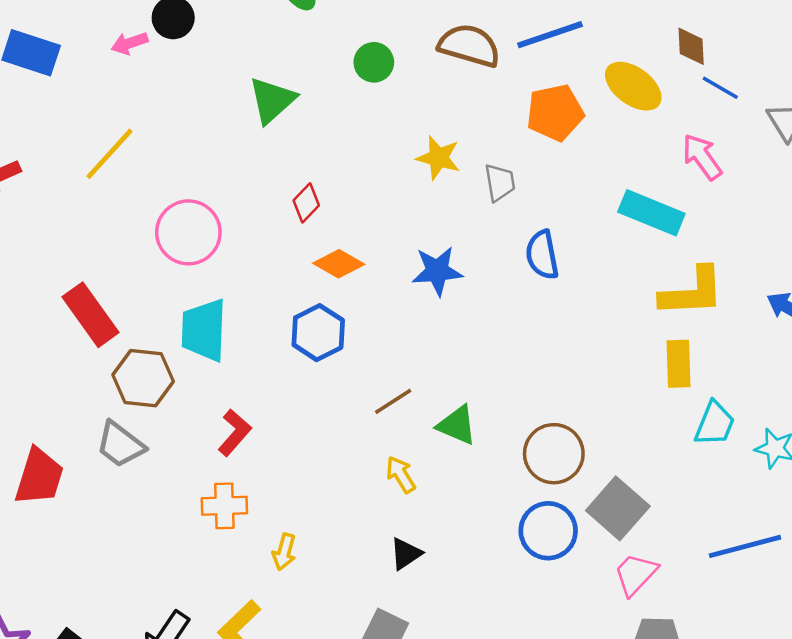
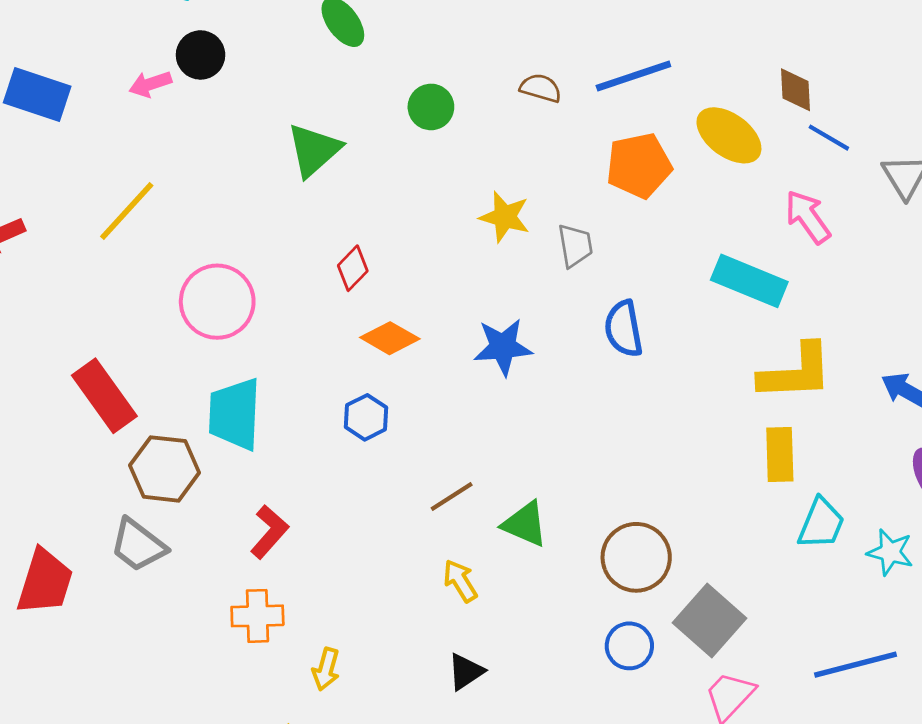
brown semicircle: (469, 45) -> (541, 88), size x0.6
blue hexagon: (318, 333) -> (366, 417), size x0.7
blue circle: (548, 531) -> (629, 646), size x0.7

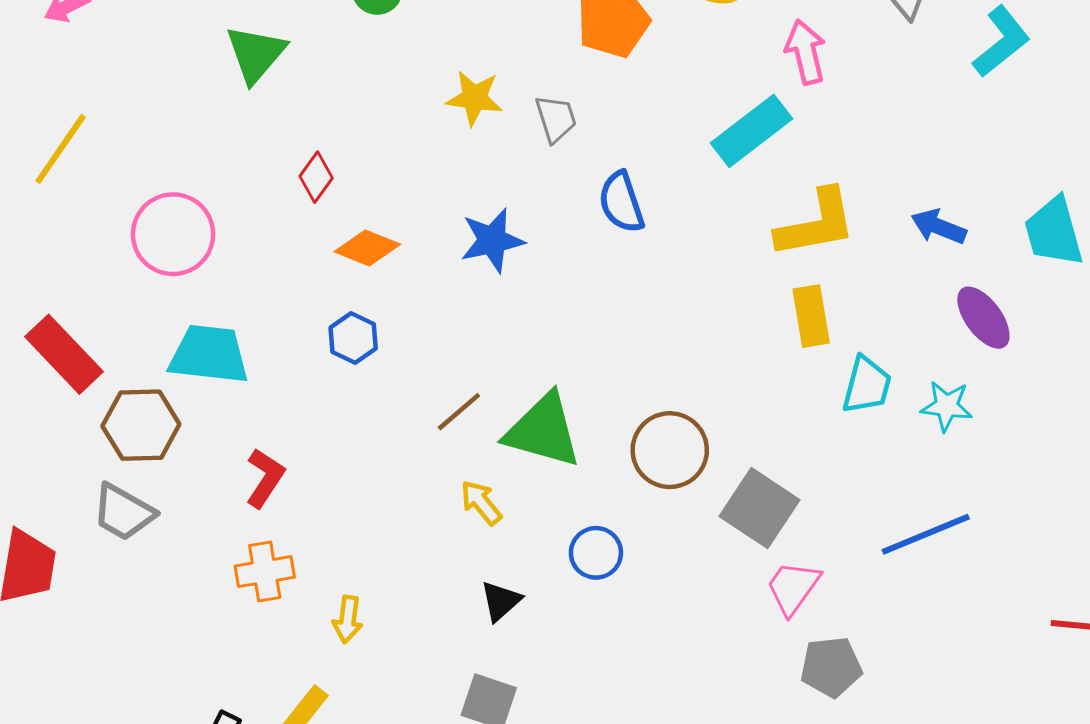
pink arrow: (808, 217) -> (806, 52), turned 30
cyan rectangle: (749, 281) -> (751, 131), turned -52
cyan trapezoid: (235, 414) -> (209, 354), turned 102
green triangle: (525, 524) -> (543, 431), size x1.5
blue circle: (629, 646) -> (596, 553), moved

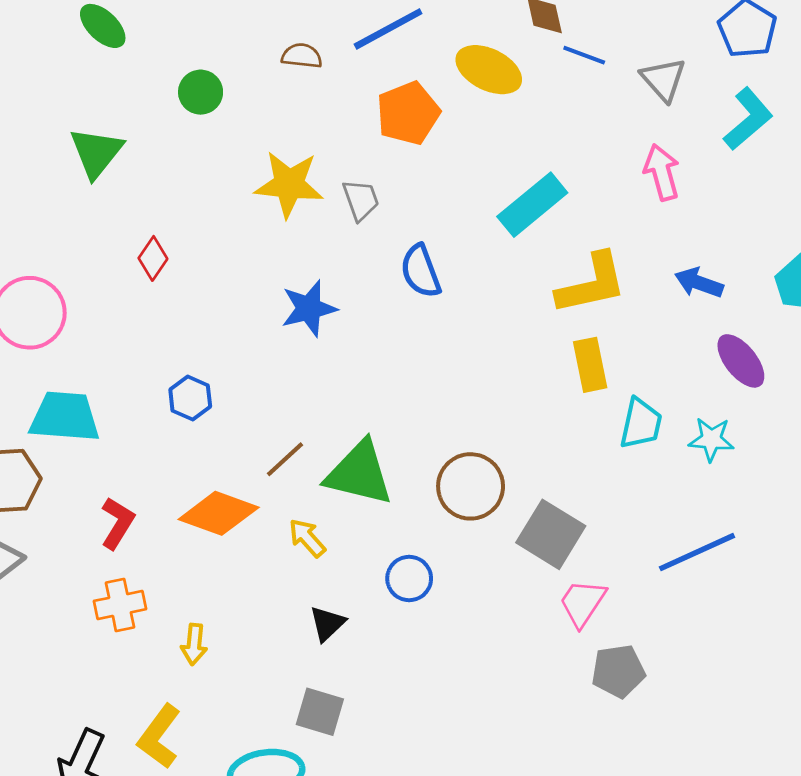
pink arrow: (806, 52) -> (662, 172), moved
yellow star: (474, 98) -> (289, 184), size x1.4
orange diamond: (367, 248) -> (219, 513), moved, size x1.4

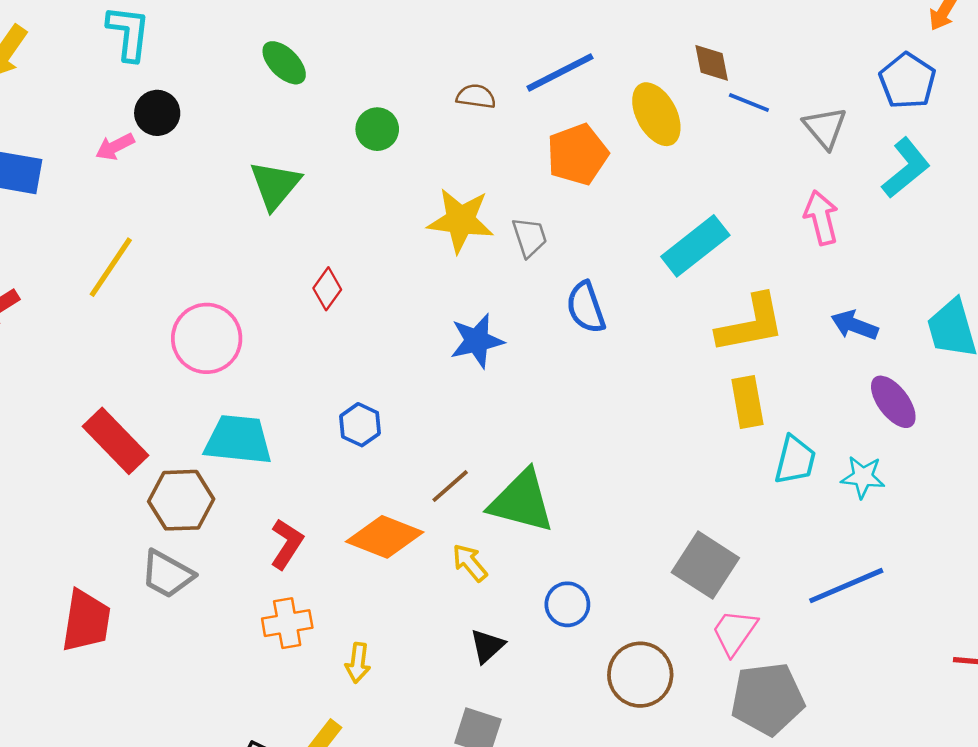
yellow ellipse: (489, 70) -> (656, 114), turned 34
brown circle: (471, 486) -> (640, 675), moved
gray pentagon: (618, 671) -> (767, 699), size x1.4

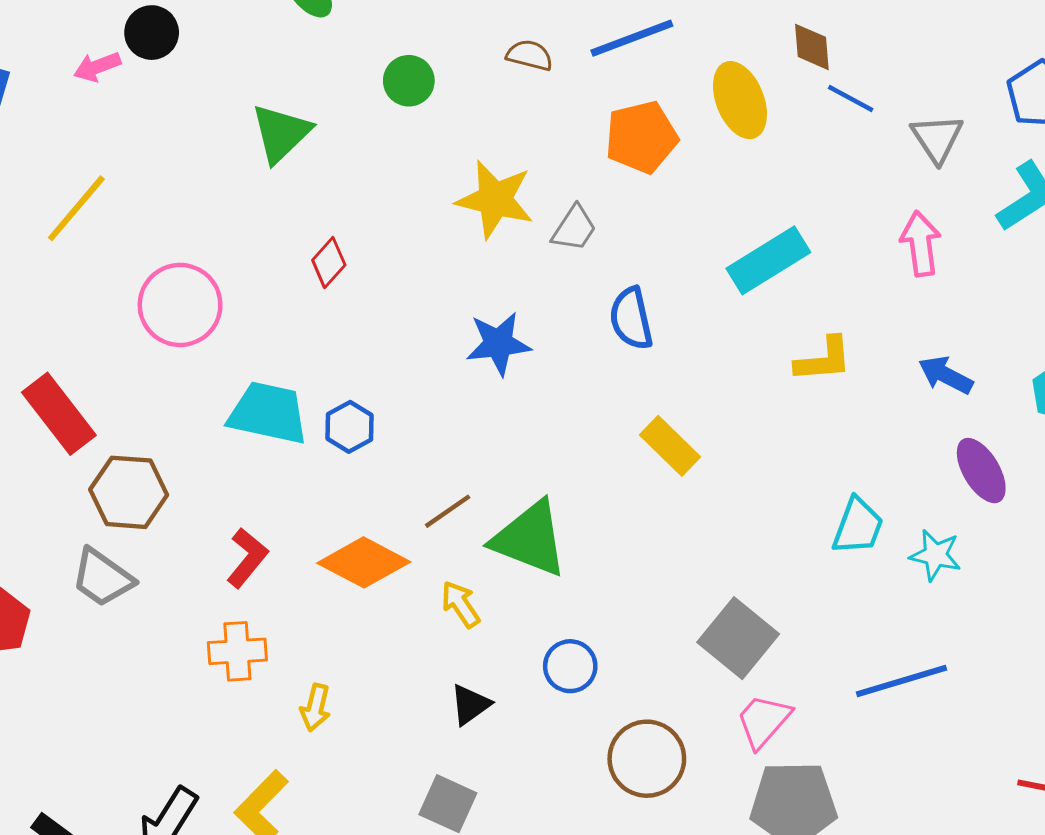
gray trapezoid: (530, 237) -> (574, 228), turned 45
yellow L-shape: (751, 324) -> (824, 360), size x0.7
yellow rectangle: (747, 402) -> (670, 446), moved, turned -42
cyan trapezoid: (238, 440) -> (268, 413), moved

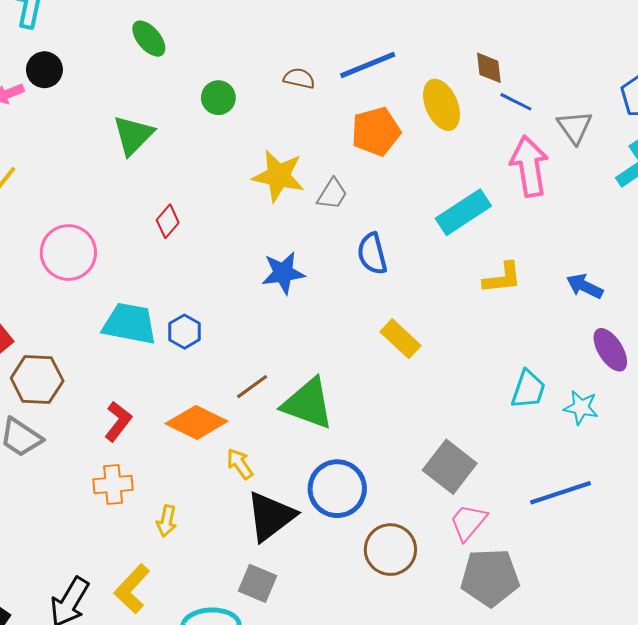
pink arrow: (921, 244) -> (529, 166), moved, size x1.4
yellow arrow: (461, 604) -> (240, 464), moved
blue circle: (570, 666) -> (337, 489), size x1.6
black triangle: (470, 705) -> (271, 516), size x1.8

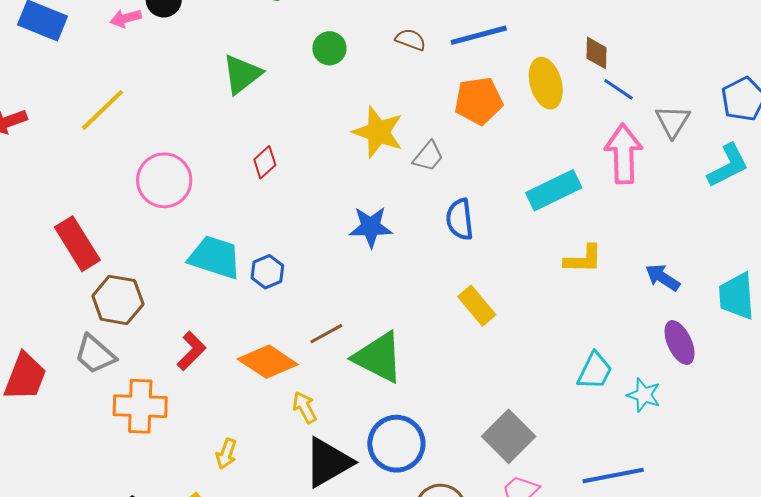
orange cross: (113, 485) -> (140, 406), moved, size x1.4

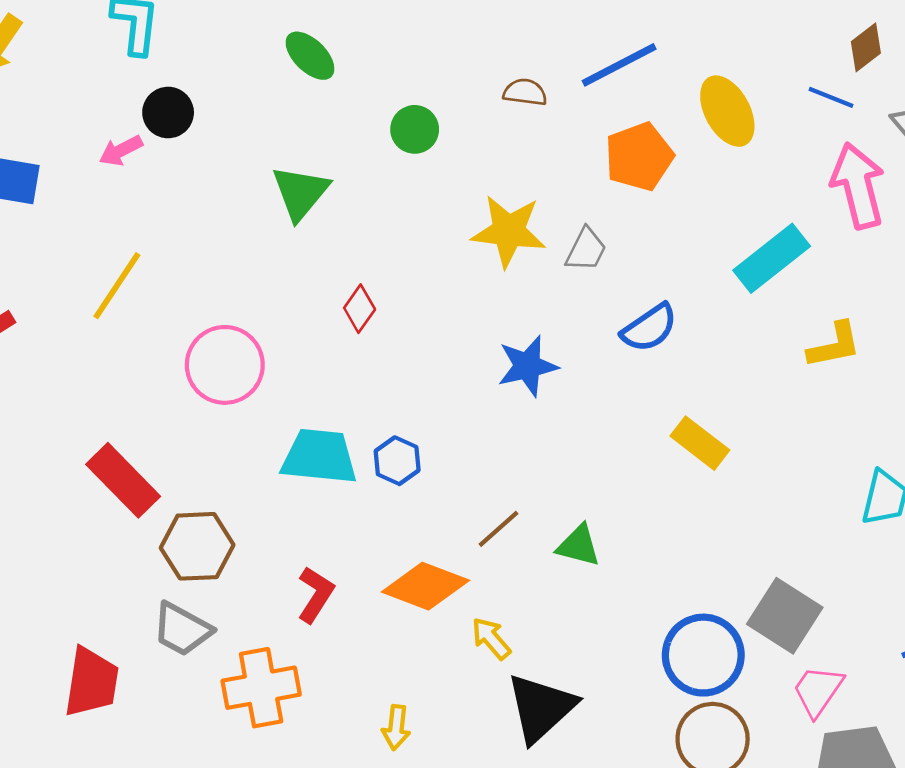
brown diamond: (596, 53) -> (866, 47), moved, turned 64
blue semicircle: (460, 219) -> (649, 328), turned -105
green triangle: (378, 357) -> (579, 546), size x0.6
blue circle: (396, 444) -> (703, 655), moved

